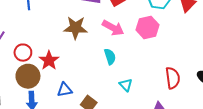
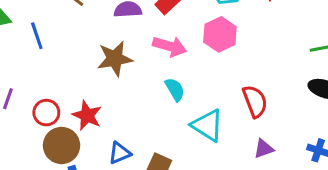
red semicircle: (173, 78) -> (255, 101), moved
cyan triangle: (126, 85) -> (207, 125), size x1.6

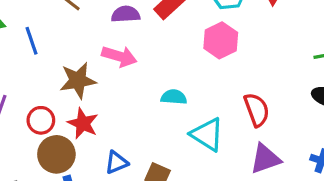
pink arrow: (170, 46) -> (119, 56), moved
brown star: (115, 59) -> (78, 80), moved
cyan semicircle: (175, 89) -> (174, 97), turned -55
purple triangle: (264, 149) -> (265, 159), size x1.5

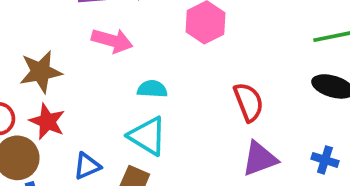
pink arrow: (119, 56) -> (112, 41), moved
cyan triangle: (207, 134) -> (147, 136), moved

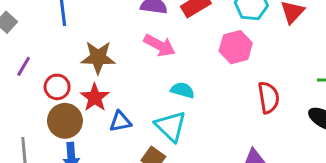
red semicircle: (249, 102) -> (269, 98), moved
blue triangle: (87, 166) -> (120, 122), moved

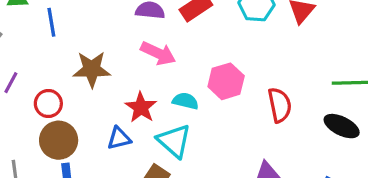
pink hexagon: (236, 47) -> (226, 81), moved
red star: (95, 97) -> (141, 107), moved

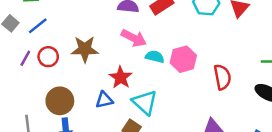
blue line: (51, 22) -> (38, 26), moved, turned 60
cyan semicircle: (185, 101) -> (155, 57), moved
red circle: (48, 103) -> (48, 57), moved

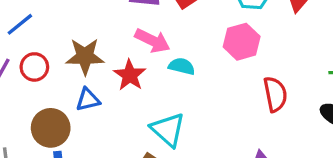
pink hexagon: (183, 59) -> (242, 42), moved
red star: (121, 78) -> (130, 75), moved
blue triangle: (104, 100) -> (88, 100), moved

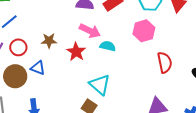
brown star: (85, 56) -> (49, 41), size x0.7
blue triangle: (88, 100) -> (38, 68), moved, turned 35
brown circle: (51, 128) -> (15, 76), moved

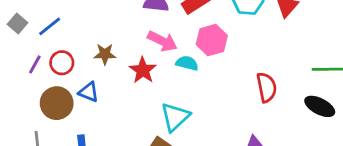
pink hexagon: (144, 31) -> (212, 40), moved
cyan triangle: (100, 85) -> (175, 117), turned 35

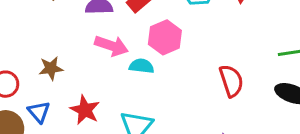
red star: (143, 70) -> (85, 110), moved
blue triangle: (89, 92) -> (39, 112), turned 35

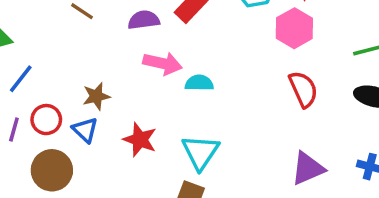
pink hexagon: (165, 37) -> (294, 28), moved
blue triangle: (39, 112) -> (85, 130), moved

